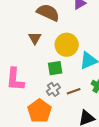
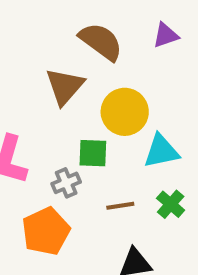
brown triangle: (35, 38) -> (65, 86), size x1.5
gray cross: (53, 89) -> (66, 183), moved

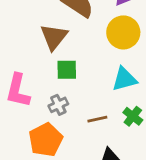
yellow circle: (125, 112) -> (123, 32), moved
green square: (93, 153) -> (67, 70), moved

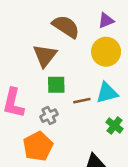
brown line: (97, 119) -> (82, 101), moved

